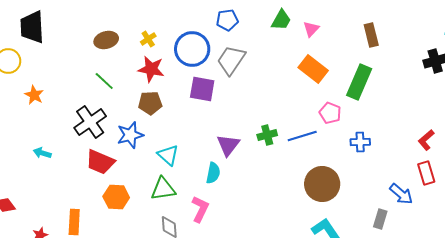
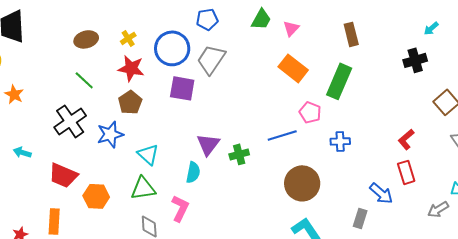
brown pentagon: (150, 103) -> (130, 102), turned -30
green cross: (267, 135) -> (239, 154), moved
red trapezoid: (100, 162) -> (63, 175), moved

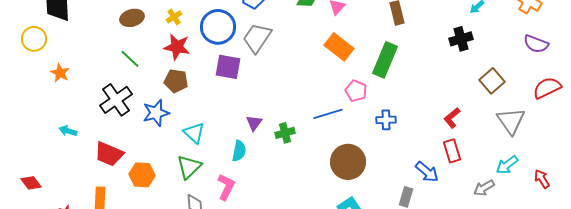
brown pentagon: (130, 102) -> (176, 81), turned -30
purple triangle: (208, 144) -> (254, 123), size x0.7
green triangle: (143, 188) -> (189, 167), turned -36

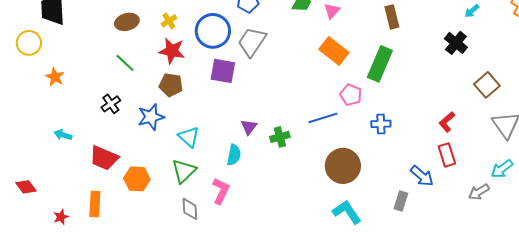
black cross: (461, 39) -> (456, 43), turned -35
black cross: (116, 100) -> (111, 104), size x0.6

